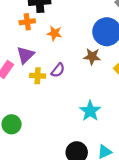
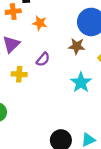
yellow cross: (38, 76) -> (19, 74), moved
cyan star: (90, 111) -> (81, 82), moved

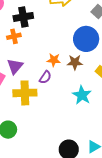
orange star: (40, 23) -> (54, 60), moved
yellow cross: (19, 74) -> (25, 93), size x1.6

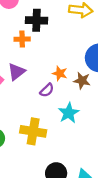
yellow cross: (25, 93) -> (33, 131), moved
cyan star: (82, 95) -> (69, 113), moved

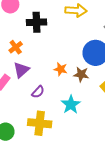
orange cross: (22, 39) -> (16, 47), moved, turned -32
purple semicircle: (47, 90) -> (38, 92), moved

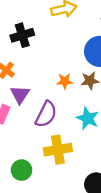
purple semicircle: (38, 92) -> (46, 114), size x1.6

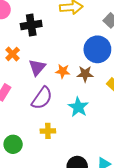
purple triangle: (20, 95) -> (37, 67), moved
yellow cross: (58, 150) -> (48, 131), size x0.6

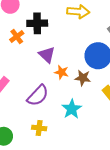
orange cross: (13, 54) -> (17, 37), moved
purple triangle: (37, 67) -> (47, 55), moved, turned -36

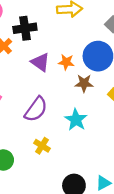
orange star: (62, 72) -> (66, 62), moved
yellow cross: (39, 128) -> (42, 146), turned 32

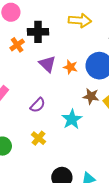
brown star: (84, 83) -> (91, 96), moved
purple semicircle: (36, 109) -> (38, 105), size x0.7

